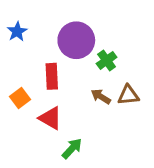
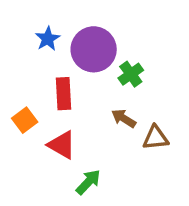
blue star: (17, 32) -> (48, 39), moved
brown triangle: (128, 95) -> (156, 138), moved

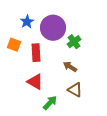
orange square: (25, 120) -> (14, 45), moved, turned -32
brown triangle: (156, 138) -> (75, 90), moved, turned 35

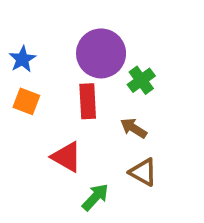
blue star: (27, 22) -> (22, 59), moved
orange square: (14, 45) -> (26, 101), moved
red rectangle: (36, 53) -> (88, 101), moved

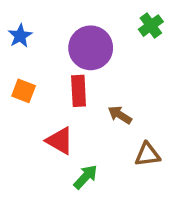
blue star: (22, 59) -> (20, 36), moved
green cross: (141, 80) -> (151, 26), moved
brown triangle: (143, 172) -> (147, 154), moved, turned -36

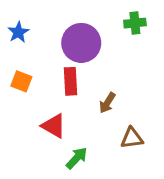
green cross: (151, 26) -> (135, 23), turned 30
brown arrow: (120, 115) -> (107, 103), turned -90

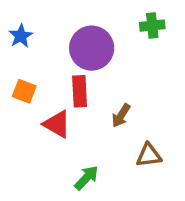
red triangle: (54, 126) -> (57, 124), moved

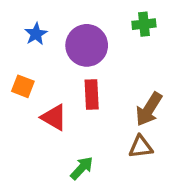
blue star: (21, 36) -> (36, 34), moved
red rectangle: (80, 91) -> (92, 94), moved
brown arrow: (121, 116) -> (149, 109), moved, size x1.5

